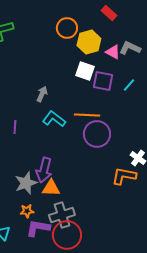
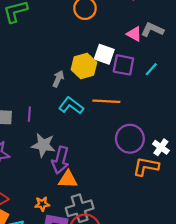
yellow hexagon: (89, 42) -> (84, 66), moved
purple circle: (97, 134) -> (130, 139), moved
gray star: (26, 183) -> (43, 145), moved, turned 30

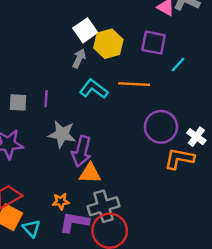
white square: (104, 54) -> (85, 30), moved, turned 36
cyan line: (151, 69) -> (178, 65), moved

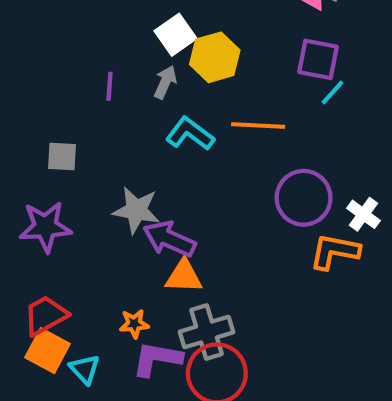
purple square: (154, 43) -> (318, 59), moved
purple line: (46, 99) -> (109, 86), moved
purple arrow: (82, 151) -> (169, 239), turned 100

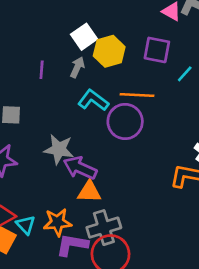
purple square: (318, 59) -> (157, 50), moved
purple circle: (304, 198) -> (125, 122), moved
orange star: (134, 324) -> (57, 222), size x1.5
cyan triangle: (85, 369) -> (26, 225), moved

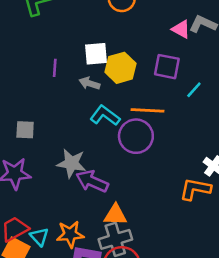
white square: (84, 37) -> (96, 54), turned 30
gray arrow: (77, 67) -> (89, 83), turned -96
purple line: (42, 70) -> (55, 68), moved
orange triangle: (89, 192) -> (115, 215), moved

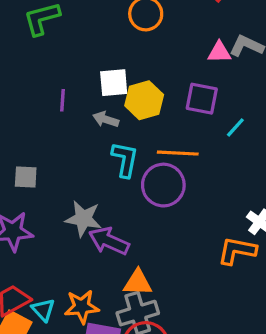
pink triangle: (181, 29) -> (219, 52), turned -30
cyan L-shape: (105, 116) -> (125, 159), turned 64

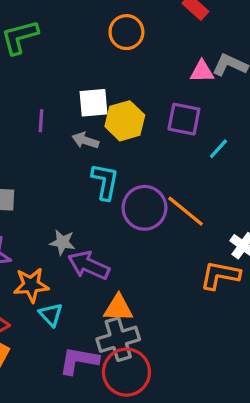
orange line: (178, 153) -> (186, 211), moved, turned 36
gray star: (83, 219) -> (62, 242), size x0.7
orange star: (82, 307) -> (31, 285), moved
cyan triangle: (43, 310) -> (51, 315), moved

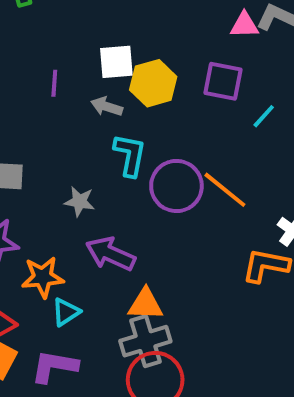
gray star: (62, 242) -> (79, 202), moved
cyan triangle: (51, 315) -> (66, 312), turned 40
purple L-shape: (79, 361) -> (54, 366), moved

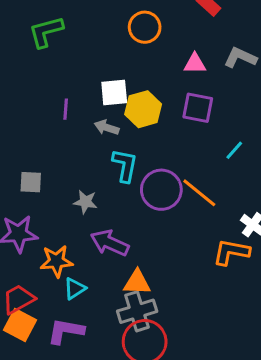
pink triangle: (244, 25) -> (195, 64), moved
cyan line: (264, 116) -> (234, 150), moved

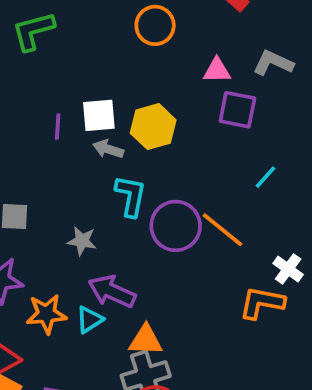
white square: (114, 93) -> (99, 115), moved
purple square: (198, 108) -> (237, 110), moved
cyan triangle: (75, 288) -> (89, 320), moved

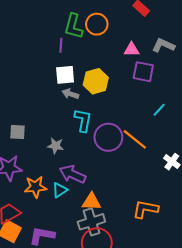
green L-shape: (33, 31) -> (74, 26), moved, turned -60
purple line: (58, 127) -> (61, 45), moved
orange L-shape: (262, 303) -> (145, 209), moved

